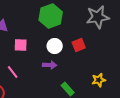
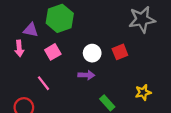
green hexagon: (51, 16) -> (60, 18), moved
pink square: (21, 45) -> (53, 52), turned -32

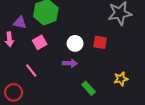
red square: (120, 52) -> (100, 42), turned 32

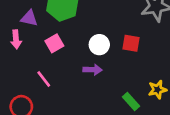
green rectangle: (89, 88) -> (131, 101), moved

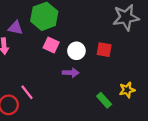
pink square: (54, 43) -> (51, 45), moved, turned -35
pink line: (44, 79) -> (27, 92), moved

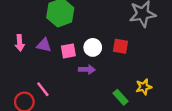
purple triangle: (15, 28) -> (44, 45), moved
pink square: (51, 45) -> (68, 51), moved, turned -35

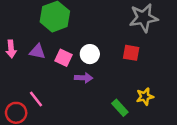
red square: (121, 46) -> (131, 53), moved
pink square: (68, 51) -> (64, 58), turned 35

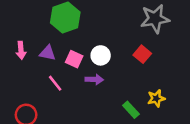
red square: (131, 53) -> (142, 54), turned 30
pink line: (36, 99) -> (55, 83), moved

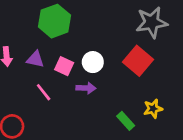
red square: (142, 54) -> (138, 61), size x1.5

